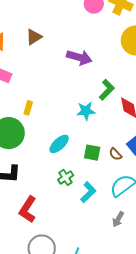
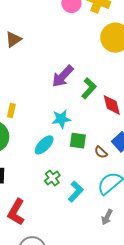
purple arrow: (79, 57) -> (63, 76), moved, turned 120
cyan star: (86, 111) -> (61, 119), moved
green square: (92, 153) -> (78, 141), moved

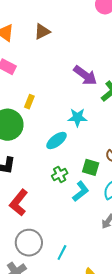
purple arrow: (63, 76) -> (85, 75), turned -105
green square: (78, 141) -> (91, 167), moved

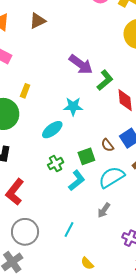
green square: (91, 167) -> (86, 156), turned -36
cyan line: (62, 252) -> (69, 230), moved

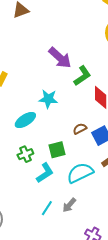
brown semicircle: (107, 145) -> (80, 129), moved, turned 96
cyan line: (69, 230) -> (47, 208), moved

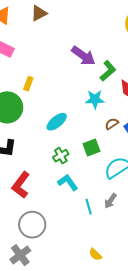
cyan star: (48, 99) -> (95, 99), moved
cyan L-shape: (45, 173) -> (68, 182), moved, turned -85
cyan line: (47, 208) -> (89, 207), turned -42

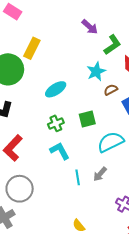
purple arrow: (83, 56) -> (90, 27), size x0.7
yellow rectangle: (28, 84) -> (32, 48), size x1.5
cyan star: (95, 99) -> (96, 71), turned -30
brown semicircle: (112, 124) -> (111, 90), moved

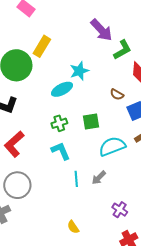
purple arrow: (90, 27) -> (101, 30), size x1.4
cyan star: (96, 71) -> (79, 71), moved
brown semicircle: (111, 90) -> (117, 94), turned -128

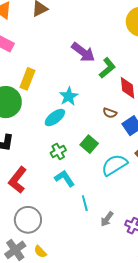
green square: (91, 122) -> (89, 144), turned -30
gray arrow: (99, 178) -> (107, 219), moved
yellow semicircle: (73, 227) -> (40, 252), moved

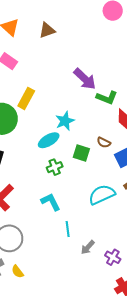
green L-shape: (107, 68) -> (107, 98), turned 55
green square: (89, 144) -> (81, 153), moved, turned -30
green cross: (58, 151) -> (55, 167), moved

